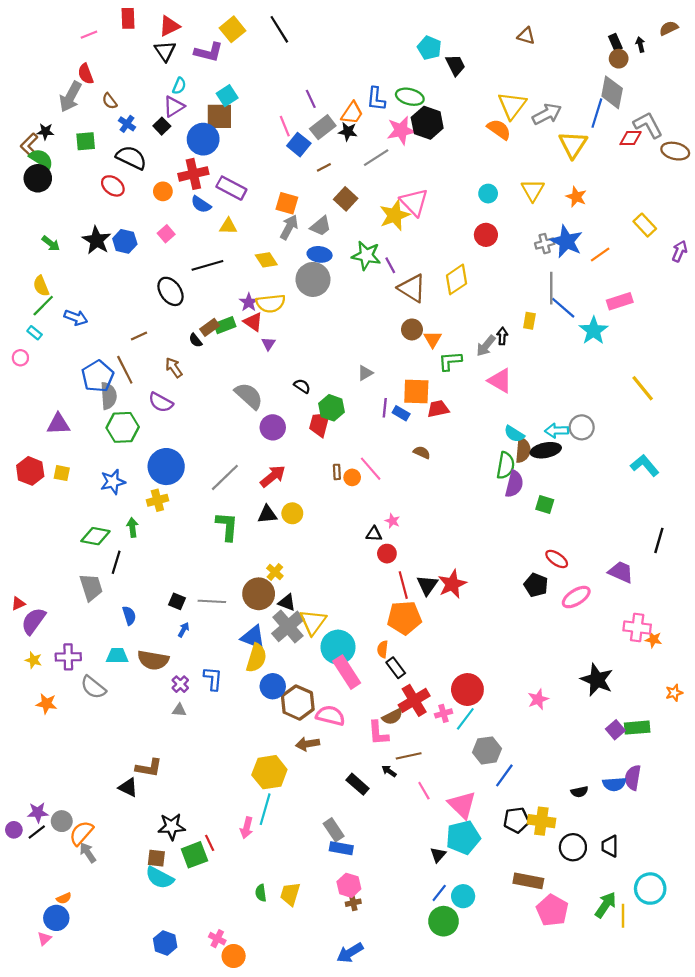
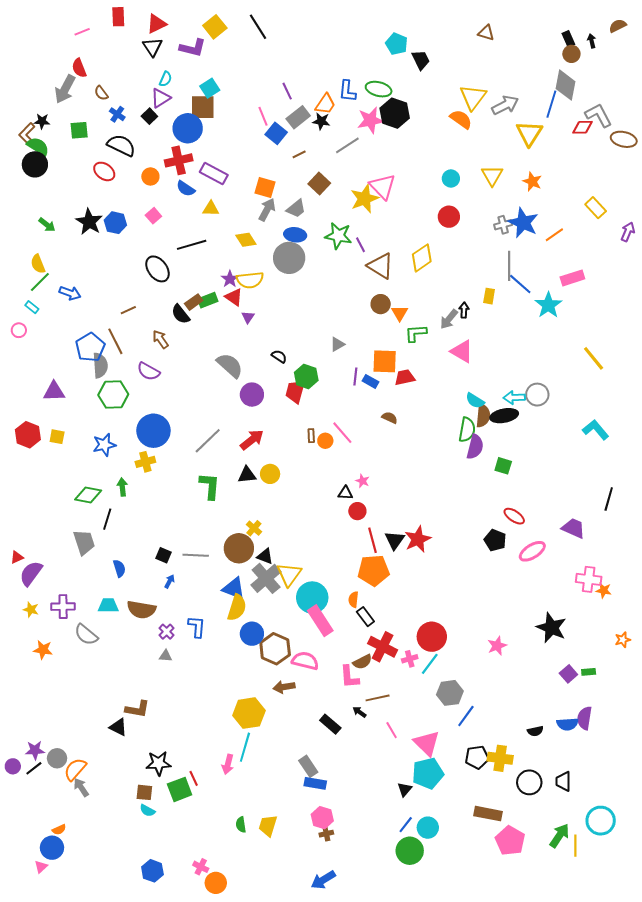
black semicircle: (196, 340) -> (181, 314), size x1.5
red cross: (414, 700) -> (383, 647), turned -32
green rectangle: (637, 728) -> (589, 672), size x0.6
cyan semicircle: (160, 878) -> (147, 811), size x0.6

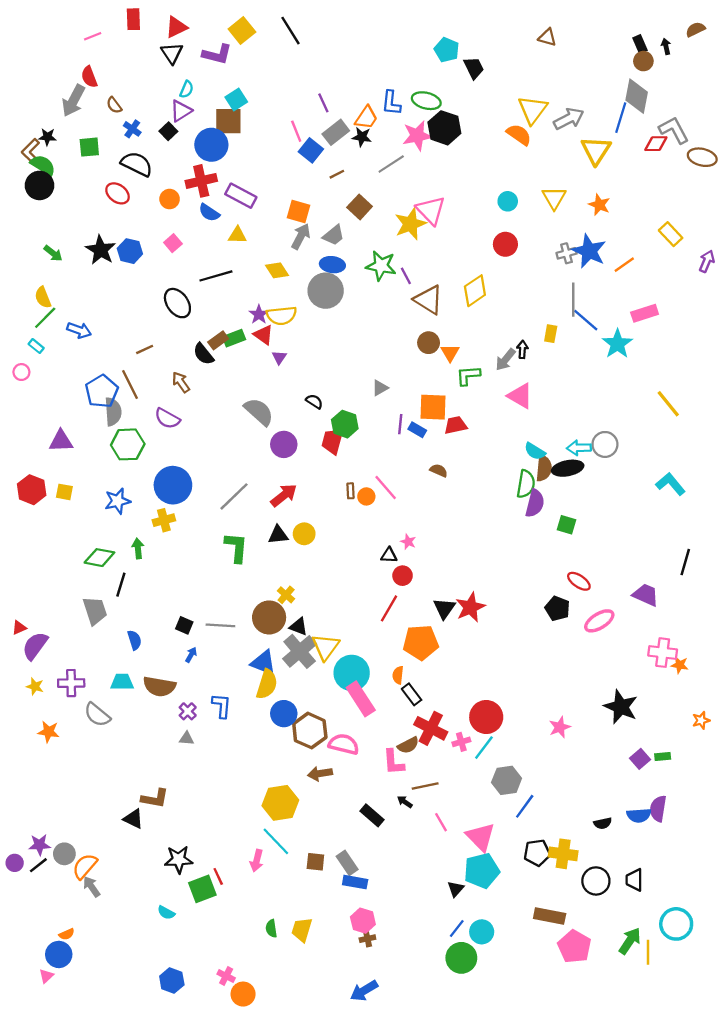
red line: (373, 540) -> (389, 608), moved, turned 45
cyan line: (245, 747) -> (276, 841), turned -60
brown square: (144, 792) -> (315, 862), moved

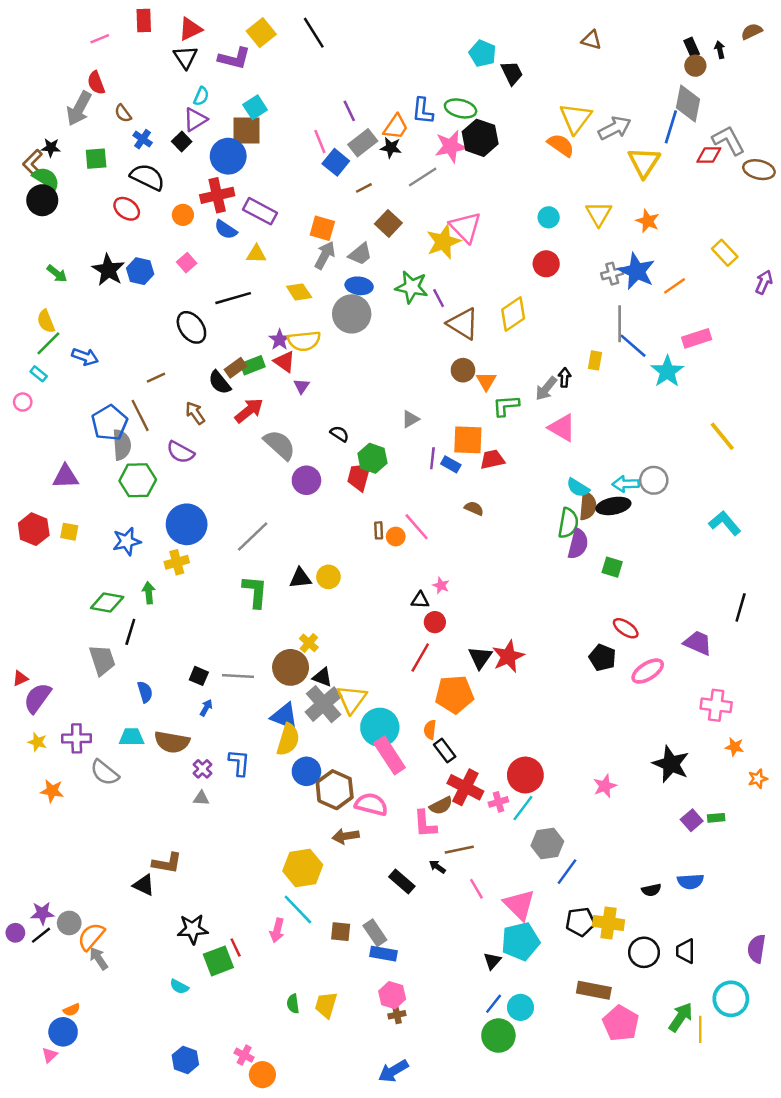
red arrow: (284, 495) -> (249, 411), moved
orange star: (680, 665) -> (734, 747), moved
purple semicircle: (658, 809) -> (757, 949), moved

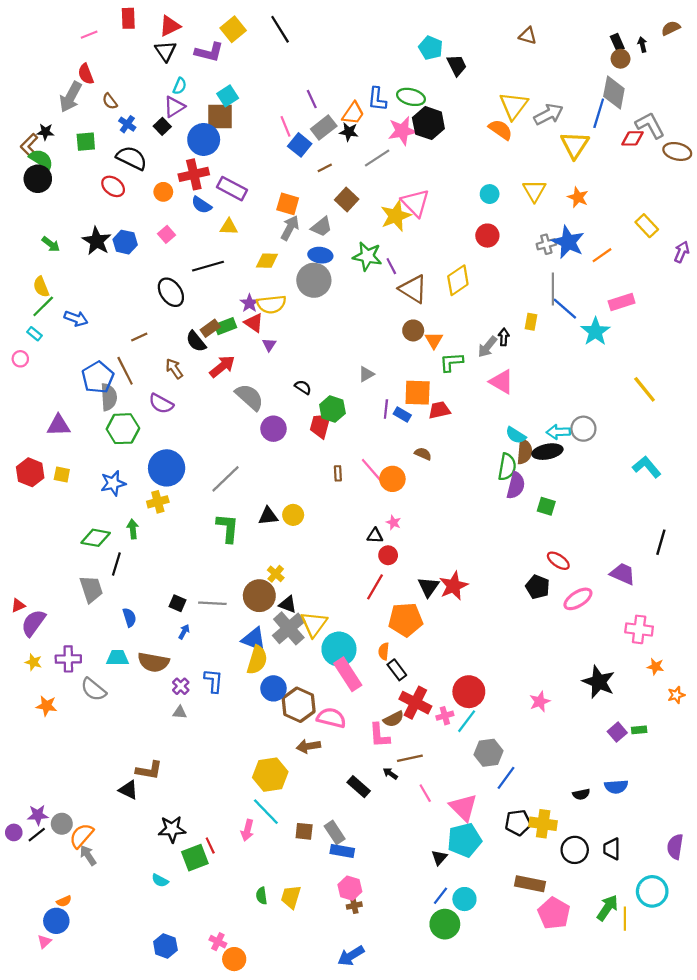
yellow diamond: (299, 292) -> (267, 261), turned -55
orange circle: (396, 537) -> (392, 479), moved, size x1.5

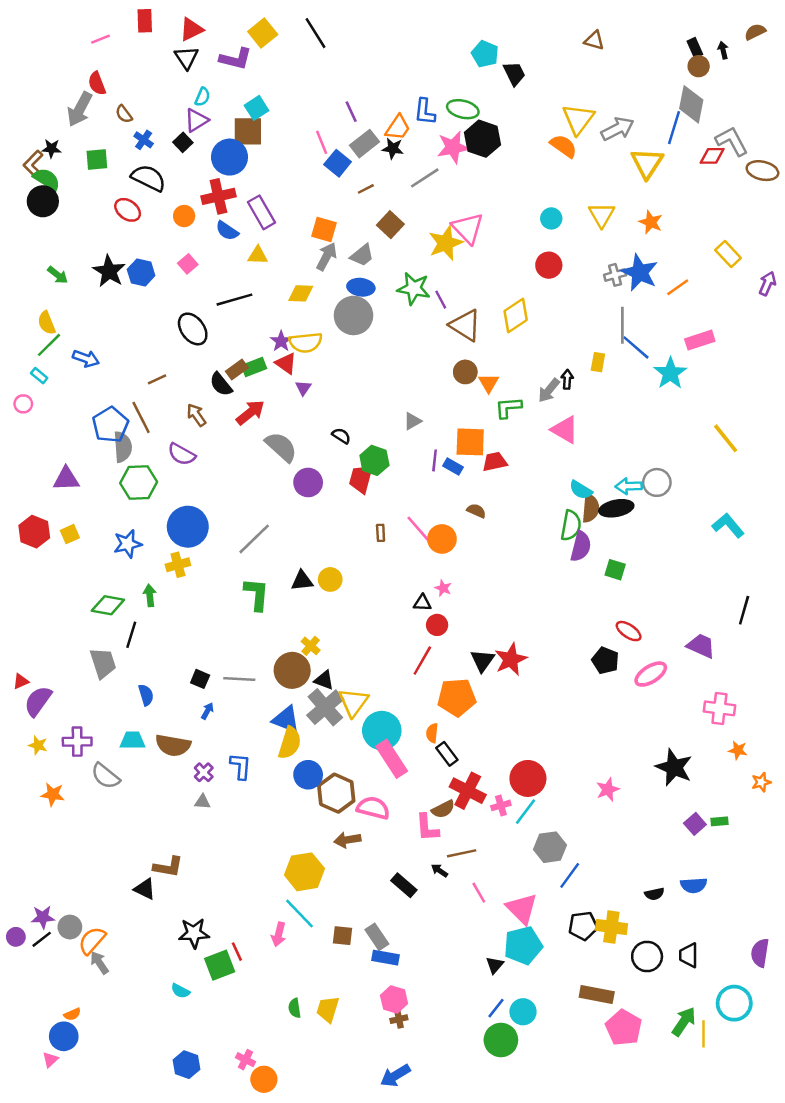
purple rectangle: (232, 189) -> (261, 212), turned 32
yellow square: (62, 475) -> (70, 534), turned -35

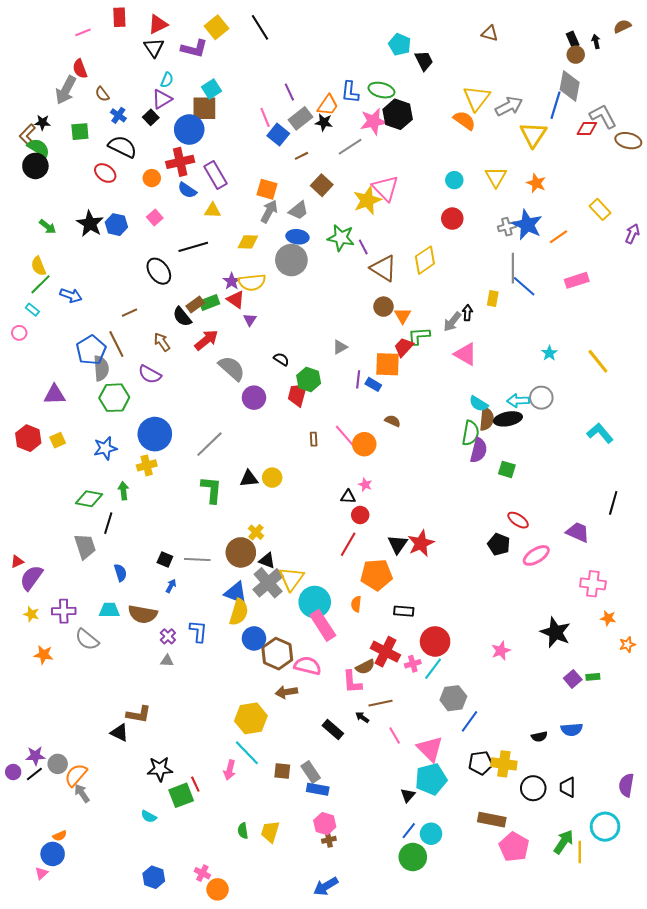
cyan star: (670, 373) -> (549, 353), moved, size x0.6
red trapezoid: (495, 462) -> (404, 347), moved, turned -35
black rectangle: (447, 754) -> (404, 611), moved, turned -48

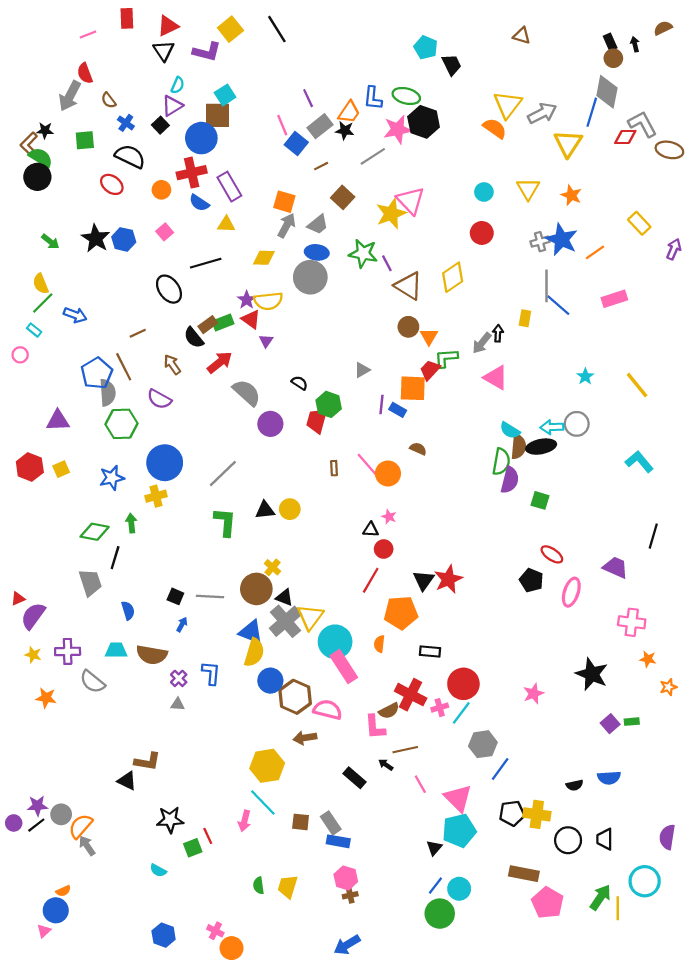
pink ellipse: (536, 555) -> (571, 592), turned -40
green square: (181, 795) -> (193, 848), size x0.7

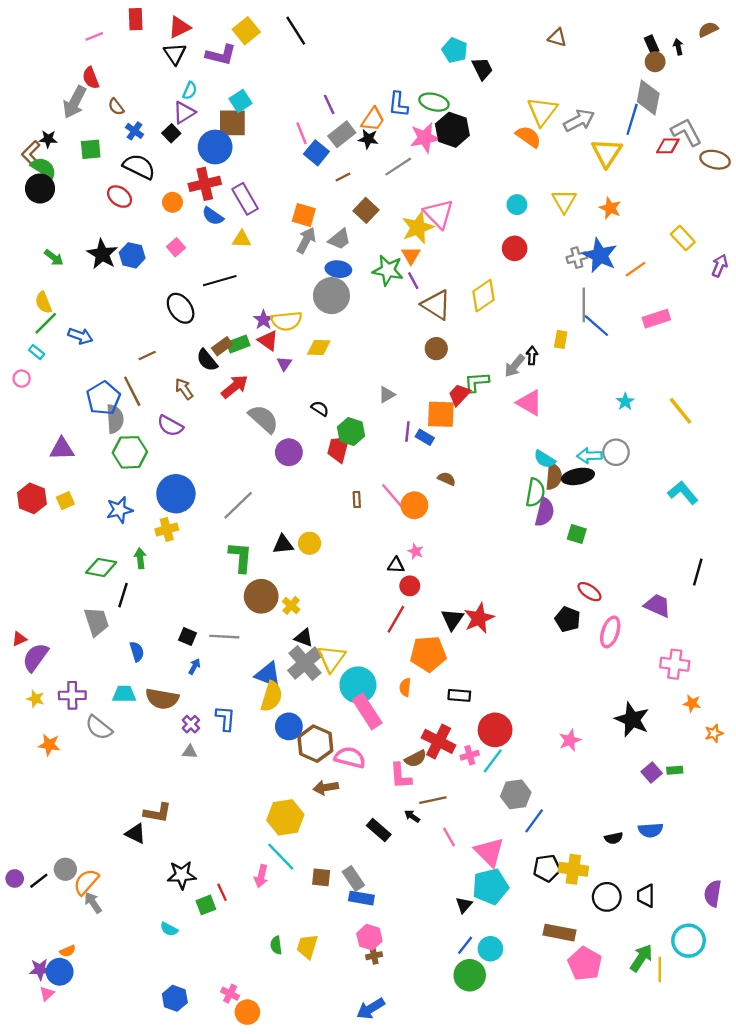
yellow diamond: (264, 258) -> (319, 347), moved
orange triangle: (429, 337) -> (411, 255), moved
brown circle: (256, 589) -> (261, 596), moved
purple star: (37, 806) -> (40, 969), moved

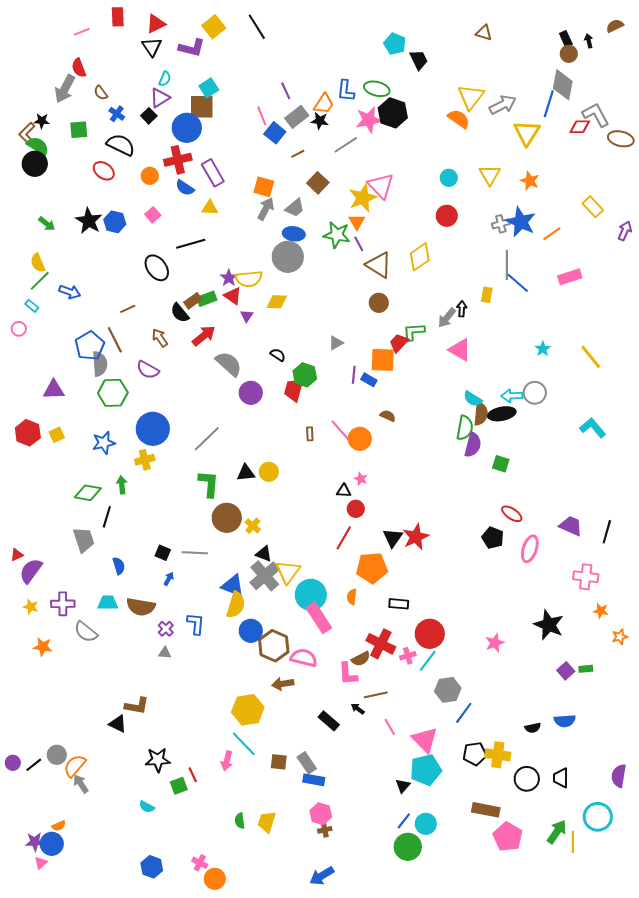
black line: (698, 572) -> (607, 532), moved

